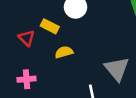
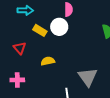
yellow rectangle: (50, 26) -> (40, 30), moved

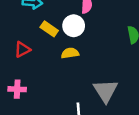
red triangle: (20, 48) -> (22, 49), turned 40
yellow semicircle: (48, 61) -> (70, 53), moved

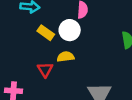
red triangle: (22, 49) -> (45, 70), moved, turned -35

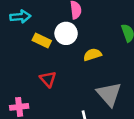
yellow semicircle: (66, 57) -> (92, 55), moved

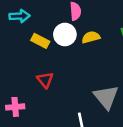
yellow semicircle: (92, 55) -> (91, 37), moved

